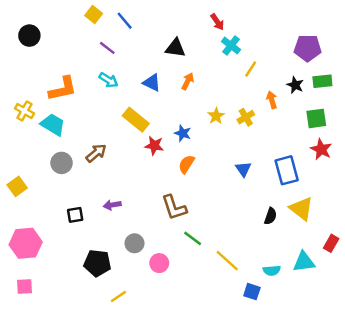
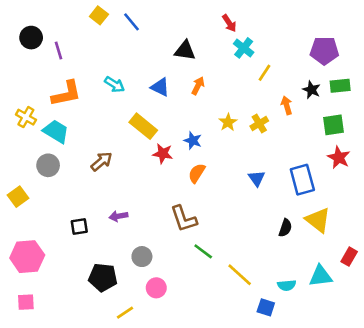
purple line: (107, 48) -> (58, 51), moved, turned 35
gray circle: (62, 163) -> (48, 165), moved
pink circle: (159, 263) -> (156, 288), moved

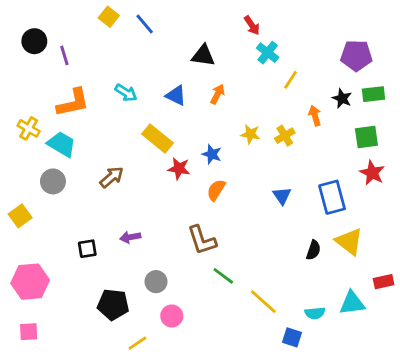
yellow star: (228, 122) -> (250, 134), turned -30
red rectangle: (349, 257) -> (384, 282), turned 48

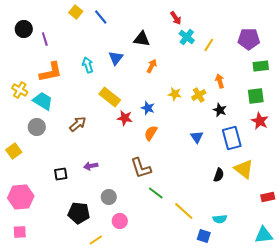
yellow line: (291, 80) -> (209, 45), moved
cyan arrow: (126, 93) -> (88, 65), turned -140
blue triangle: (176, 96) -> (116, 58), moved, turned 42
black star: (342, 98) -> (220, 110), moved
cyan triangle: (352, 303) -> (264, 235), moved

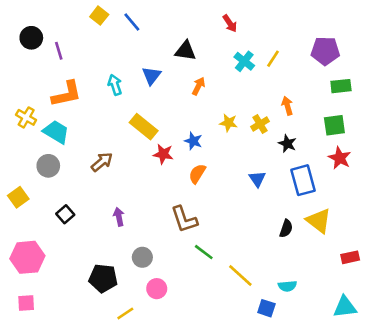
cyan cross: (187, 37) -> (244, 61), moved
purple arrow: (91, 166) -> (119, 217), turned 88
black square: (61, 174) -> (65, 214), moved, turned -32

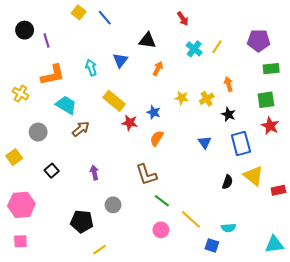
cyan trapezoid: (56, 132) -> (66, 105), moved
red rectangle: (350, 257) -> (278, 190), moved
pink circle: (157, 289) -> (161, 230), moved

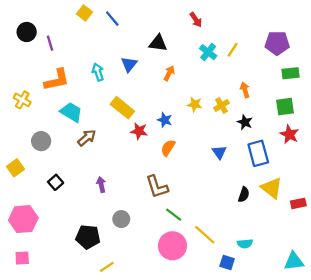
pink circle: (161, 230) -> (172, 246), size x1.6

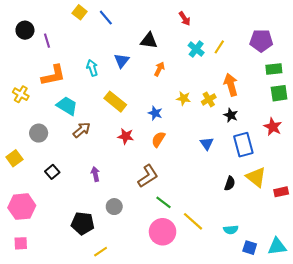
orange arrow: (245, 90) -> (231, 85), size x1.5
green square: (285, 107) -> (279, 93), moved
red star: (139, 131) -> (126, 136), moved
brown L-shape: (157, 187) -> (148, 176), turned -105
blue square: (227, 262) -> (250, 248), moved

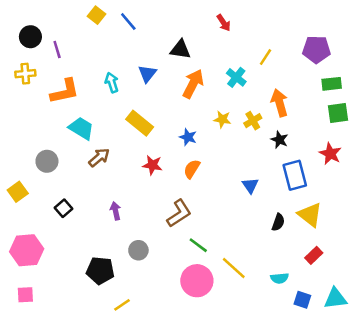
cyan cross: (196, 49) -> (236, 77), moved
orange arrow: (159, 69) -> (193, 84), size x1.6
yellow cross: (21, 94) -> (25, 74), moved, turned -35
blue triangle: (207, 144) -> (250, 185), moved
red rectangle: (281, 192) -> (314, 255), moved, turned -32

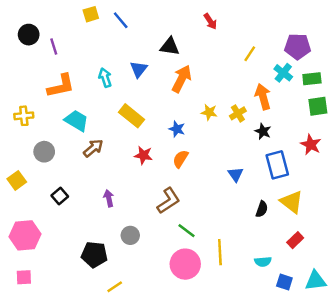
yellow square: (96, 15) -> (91, 14), turned 35
yellow cross: (25, 74) -> (24, 116), moved
cyan cross: (236, 77) -> (283, 73), moved
yellow line: (234, 268) -> (220, 252), turned 45

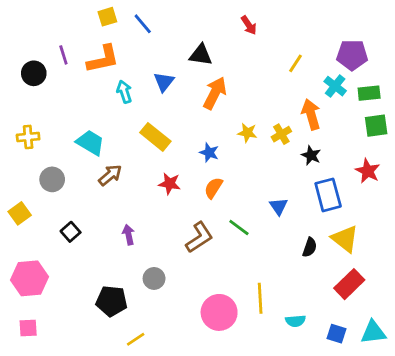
black circle: (29, 35) -> (34, 73), moved
orange L-shape: (61, 86) -> (103, 59), moved
green line: (186, 231) -> (239, 228), moved
red rectangle: (295, 240) -> (349, 284), size x1.5
cyan semicircle: (263, 262) -> (295, 321), moved

